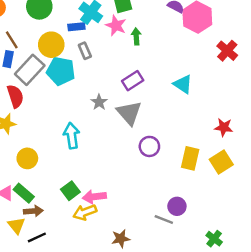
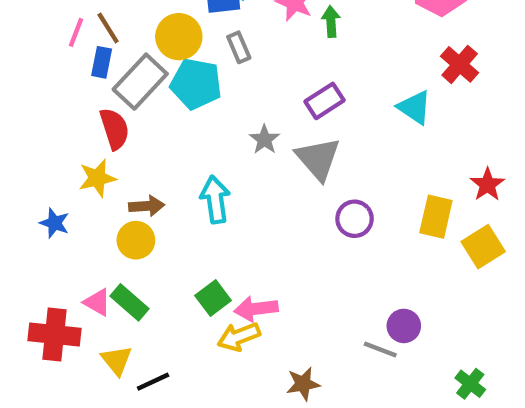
red cross: (227, 51) -> (460, 64), moved
red star: (224, 127) -> (487, 184), turned 30
yellow rectangle: (190, 158) -> (436, 217), moved
brown arrow: (33, 211) -> (147, 206), moved

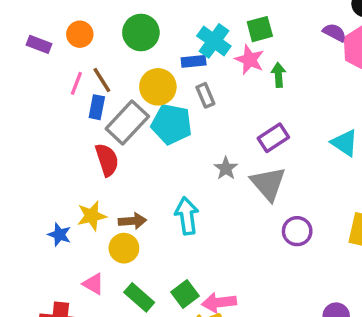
yellow star: (97, 178) -> (92, 216), moved
pink triangle: (97, 302) -> (93, 284), moved
green rectangle: (129, 302) -> (139, 297), moved

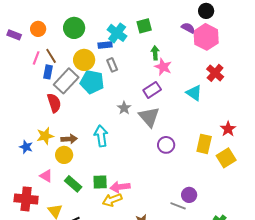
pink star: (250, 60) -> (163, 67), moved
green square: (185, 294) -> (100, 182), turned 35

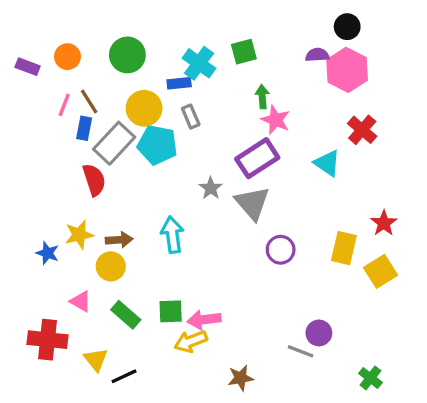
purple semicircle: (188, 28) -> (317, 55), turned -32
purple rectangle: (152, 90) -> (257, 158), size x1.4

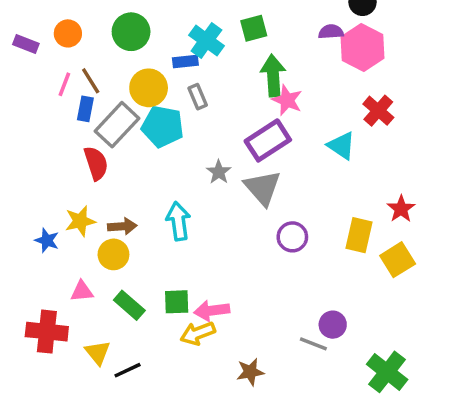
green arrow: (262, 97) -> (273, 76), size x1.6
pink triangle: (81, 301) -> (82, 291), turned -35
green cross: (370, 378) -> (387, 372), size x1.6

